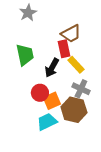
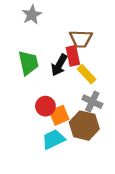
brown trapezoid: (71, 34) -> (81, 39), turned 30
black arrow: (52, 68) -> (59, 65), moved

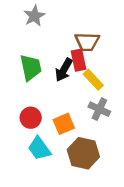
red circle: (45, 106) -> (31, 118), moved
brown hexagon: (84, 126) -> (83, 153), moved
cyan trapezoid: (53, 139) -> (39, 148), moved, turned -100

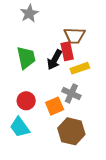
yellow rectangle: (93, 80) -> (80, 68), turned -66
gray cross: (99, 109) -> (71, 93), moved
cyan trapezoid: (39, 148) -> (20, 127), moved

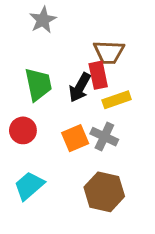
red circle: (26, 101) -> (23, 130), moved
orange square: (55, 106) -> (75, 138), moved
cyan trapezoid: (20, 127) -> (29, 186), turned 85

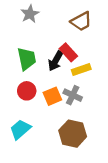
brown trapezoid: (109, 52) -> (81, 21), moved, turned -30
red rectangle: (98, 75) -> (68, 52), turned -30
red circle: (23, 130) -> (27, 91), moved

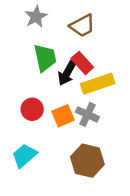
brown trapezoid: (81, 21) -> (82, 26), moved
green trapezoid: (27, 59) -> (45, 58), moved
yellow rectangle: (81, 69) -> (98, 84), size x1.4

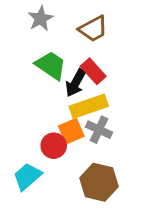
green trapezoid: (45, 58) -> (51, 65), turned -44
yellow rectangle: (98, 84) -> (89, 106), moved
red circle: (32, 109) -> (54, 146), moved

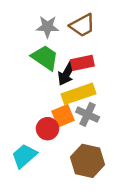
gray star: (41, 19) -> (48, 27), moved, turned 30
red rectangle: (93, 71) -> (82, 63), turned -60

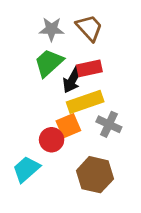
brown trapezoid: (82, 25) -> (89, 28), turned -104
green trapezoid: (45, 58) -> (49, 63), turned -76
gray cross: (88, 114) -> (109, 124), moved

